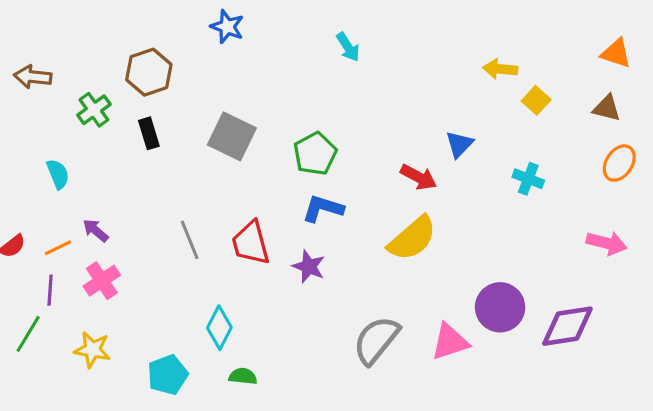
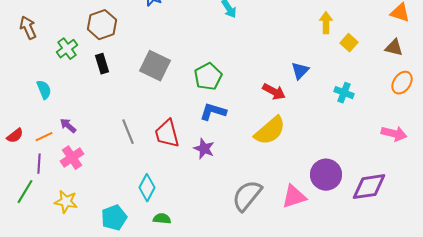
yellow arrow: (500, 69) -> (326, 23), turned 85
brown arrow: (33, 77) -> (28, 28), turned 60

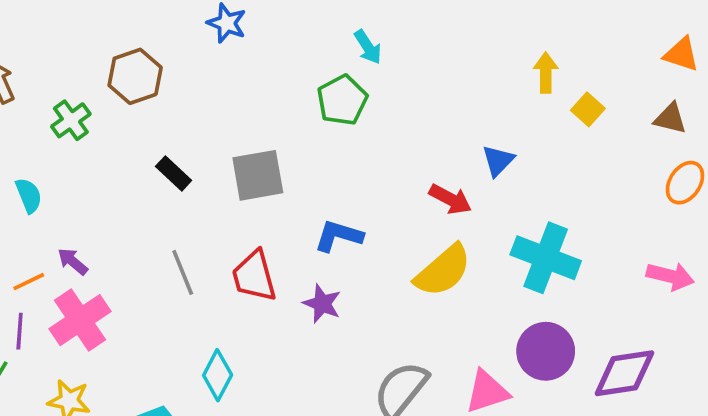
black rectangle: (102, 64) -> (174, 173), moved, turned -30
gray square: (155, 66) -> (258, 175), moved, turned -36
green pentagon: (208, 77) -> (342, 100), moved
cyan cross: (344, 93) -> (546, 258), moved, size x1.8
pink cross: (72, 158) -> (80, 320), size x1.4

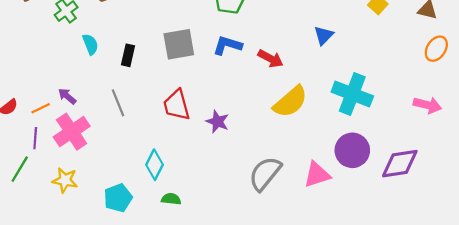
black rectangle: (174, 173) -> (128, 55), moved, turned 60
cyan semicircle: (29, 195) -> (90, 44), moved
red arrow: (450, 199) -> (271, 59), moved
blue L-shape: (339, 236) -> (227, 45), moved
gray line: (183, 272) -> (118, 103), moved

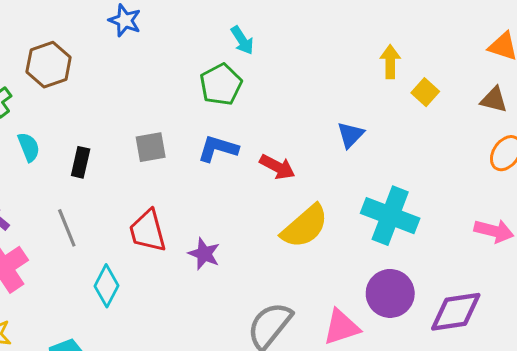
gray square: (179, 44) -> (151, 147), size x0.7
cyan diamond: (154, 165) -> (106, 286), moved

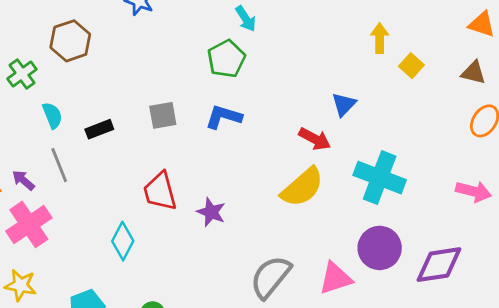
black rectangle: (81, 162) -> (99, 129), turned 56
red arrow: (277, 167) -> (315, 139), moved
gray line: (67, 228) -> (59, 165), moved

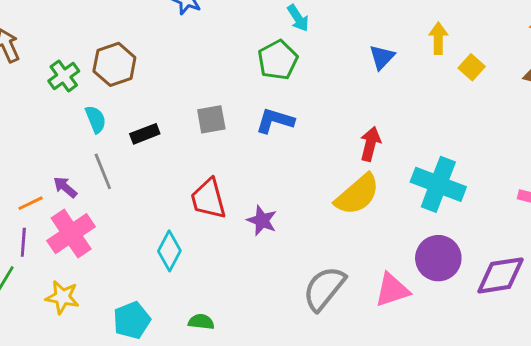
brown hexagon: (70, 41) -> (114, 64), moved
blue triangle: (344, 104) -> (382, 57), moved
red arrow: (315, 139) -> (370, 144), turned -104

